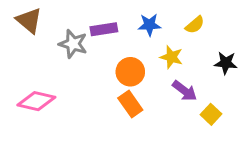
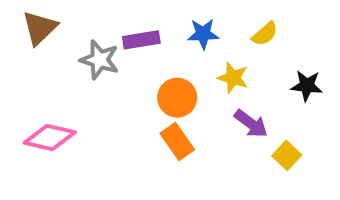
brown triangle: (29, 20) -> (40, 28), turned 36

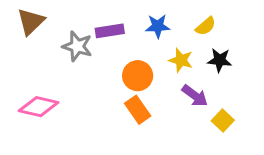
black star: (307, 86) -> (220, 60), moved

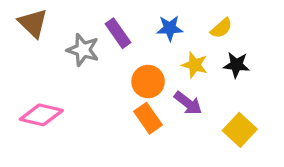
brown triangle: (31, 21) -> (33, 23), turned -32
purple rectangle: (110, 31) -> (118, 33), turned 64
purple arrow: (195, 96) -> (188, 103), moved
yellow square: (223, 121) -> (240, 130), size x1.4

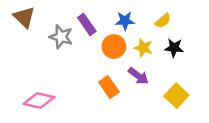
orange circle: (148, 82) -> (114, 47), moved
pink diamond: (41, 115) -> (39, 101), moved

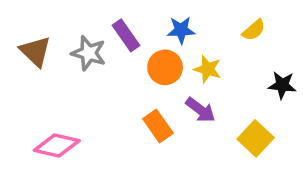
brown triangle: (24, 17) -> (35, 51), moved
yellow semicircle: (163, 21) -> (254, 30), moved
black star: (174, 48) -> (282, 85), moved

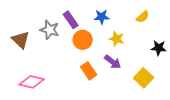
brown triangle: (35, 51) -> (21, 40), moved
orange circle: (165, 67) -> (83, 40), moved

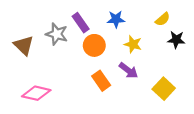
black star: (159, 48) -> (176, 40), moved

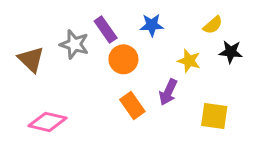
yellow star: (133, 44) -> (189, 61), moved
purple arrow: (128, 70) -> (168, 92), turned 78
yellow square: (164, 89) -> (214, 116), turned -35

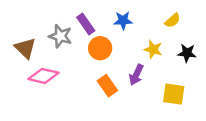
black star: (231, 52) -> (187, 53), moved
pink diamond: (47, 122) -> (43, 76), moved

